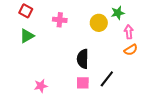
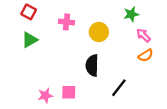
yellow circle: (99, 23) -> (99, 32), moved
pink arrow: (129, 32) -> (143, 35), turned -40
pink square: (83, 83) -> (69, 92), moved

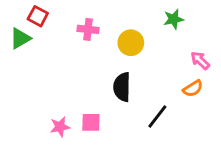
pink arrow: (143, 35) -> (200, 60), moved
green triangle: (30, 40) -> (20, 38), moved
orange semicircle: (146, 55) -> (193, 88), moved

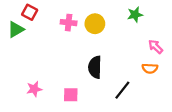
yellow circle: (131, 43) -> (95, 24), moved
orange semicircle: (193, 88) -> (150, 68), turned 35
pink star: (60, 127) -> (34, 89), moved

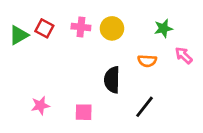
red square: (30, 12) -> (44, 28), moved
green star: (135, 15) -> (163, 28), moved
orange semicircle: (150, 68) -> (147, 61), moved

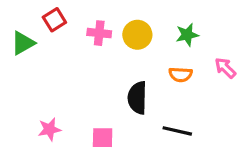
red square: (44, 28) -> (54, 20), moved, turned 30
green star: (163, 28) -> (187, 35), moved
black line: (144, 107) -> (177, 131), turned 65

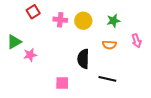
green triangle: (23, 43) -> (14, 42), moved
pink arrow: (225, 68) -> (136, 41), turned -152
pink star: (49, 129) -> (30, 55), moved

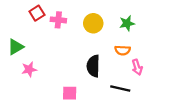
pink cross: (60, 20) -> (58, 20), moved
pink arrow: (136, 41) -> (137, 67), moved
pink star: (30, 55) -> (29, 69), moved

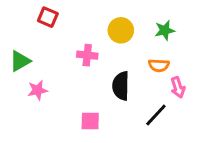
red square: (37, 13) -> (48, 17), turned -35
pink cross: (58, 20) -> (87, 55), moved
black line: (120, 89) -> (156, 115), turned -60

